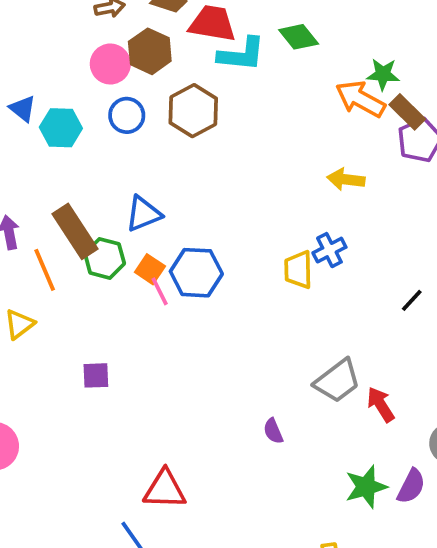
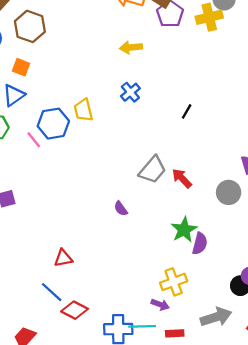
orange square: (150, 269) -> (21, 67), moved
yellow trapezoid: (298, 270) -> (83, 110), moved
purple semicircle: (411, 486) -> (200, 244), moved
red triangle: (165, 489) -> (63, 258), size x0.7

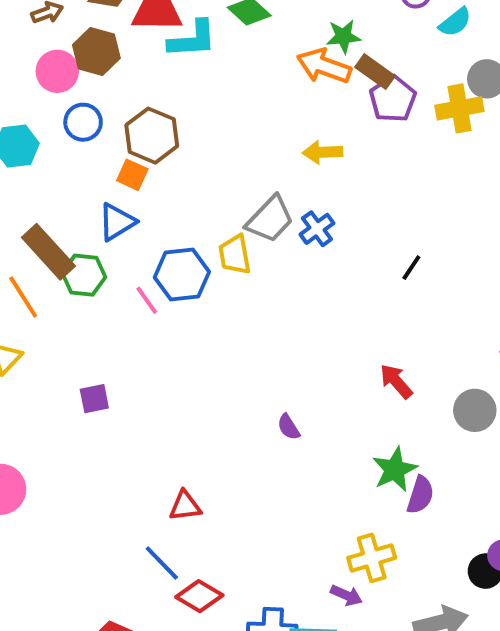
brown hexagon: (30, 26) -> (152, 136), moved
gray trapezoid: (153, 170) -> (270, 219), moved

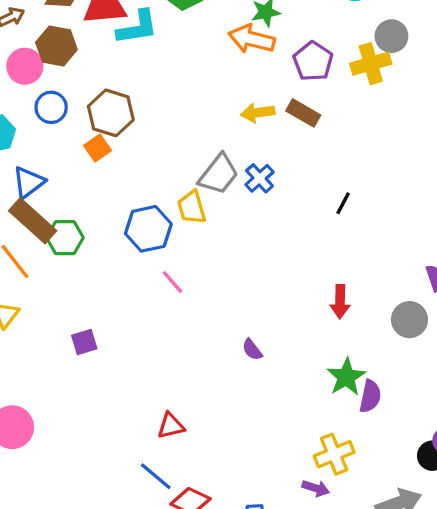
brown rectangle: (375, 72) -> (303, 113), moved
orange square: (132, 175) -> (98, 148), turned 36
blue triangle: (117, 222) -> (29, 182), moved
pink line: (147, 300) -> (172, 282), moved
red arrow: (396, 381) -> (340, 302), turned -132

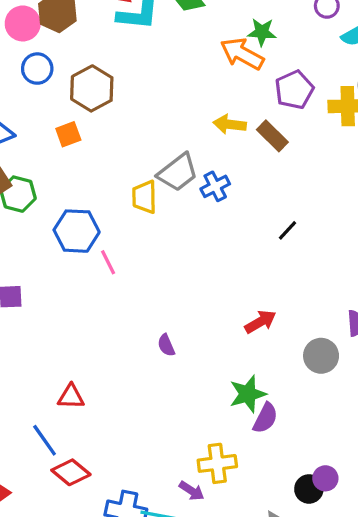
orange square: (98, 148) -> (68, 134), moved
blue hexagon: (148, 229) -> (77, 231), moved
red arrow: (340, 302) -> (260, 322), turned -136

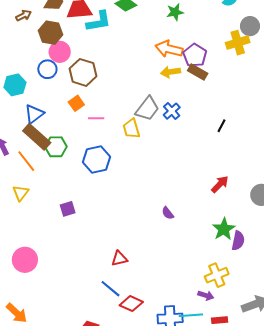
pink circle: (23, 23) -> (60, 52), moved
orange arrow: (242, 54) -> (169, 49), moved
purple pentagon: (294, 90) -> (195, 55), moved
pink line: (108, 262) -> (96, 118), moved, turned -49

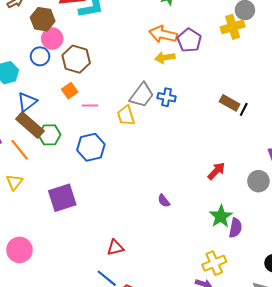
brown rectangle: (198, 72) -> (230, 103), moved
blue cross: (172, 111) -> (167, 97), turned -36
black line: (222, 126) -> (244, 109), moved
purple square: (68, 209) -> (62, 198), size x1.8

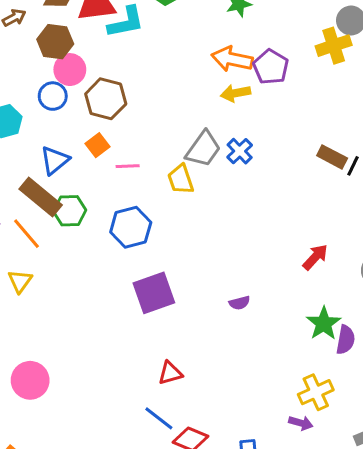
blue cross: (167, 97) -> (240, 151), turned 36
blue triangle: (27, 102) -> (55, 160), moved
purple square: (62, 198) -> (154, 293), moved
purple semicircle: (164, 201) -> (239, 303), turned -64

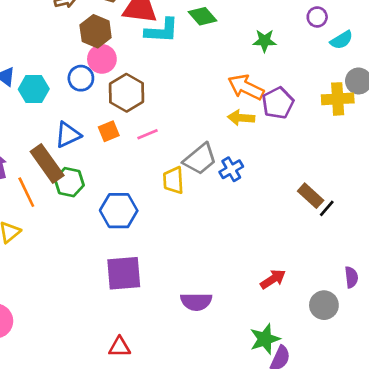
pink line: (128, 166) -> (147, 134), moved, turned -35
purple semicircle: (239, 303) -> (196, 302), size x1.6

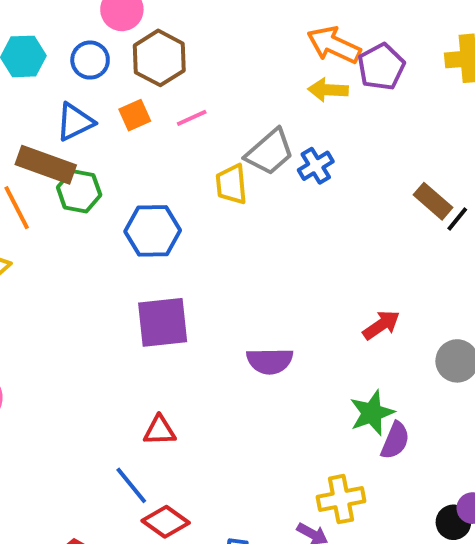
blue circle: (81, 78) -> (90, 60), moved
brown rectangle: (47, 163) -> (46, 165), turned -33

